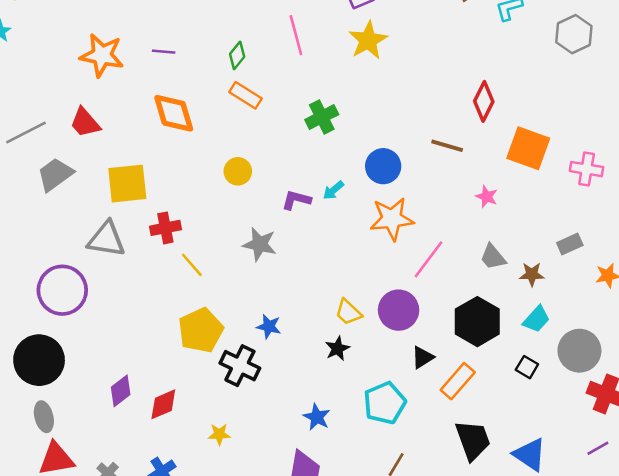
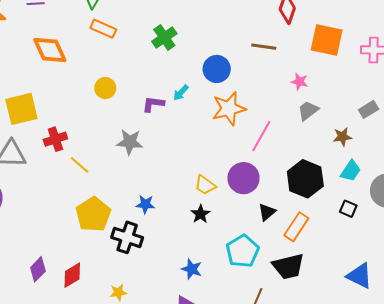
gray trapezoid: (493, 257) -> (308, 111), moved, turned 100
black trapezoid: (473, 440) -> (288, 266), moved, turned 104

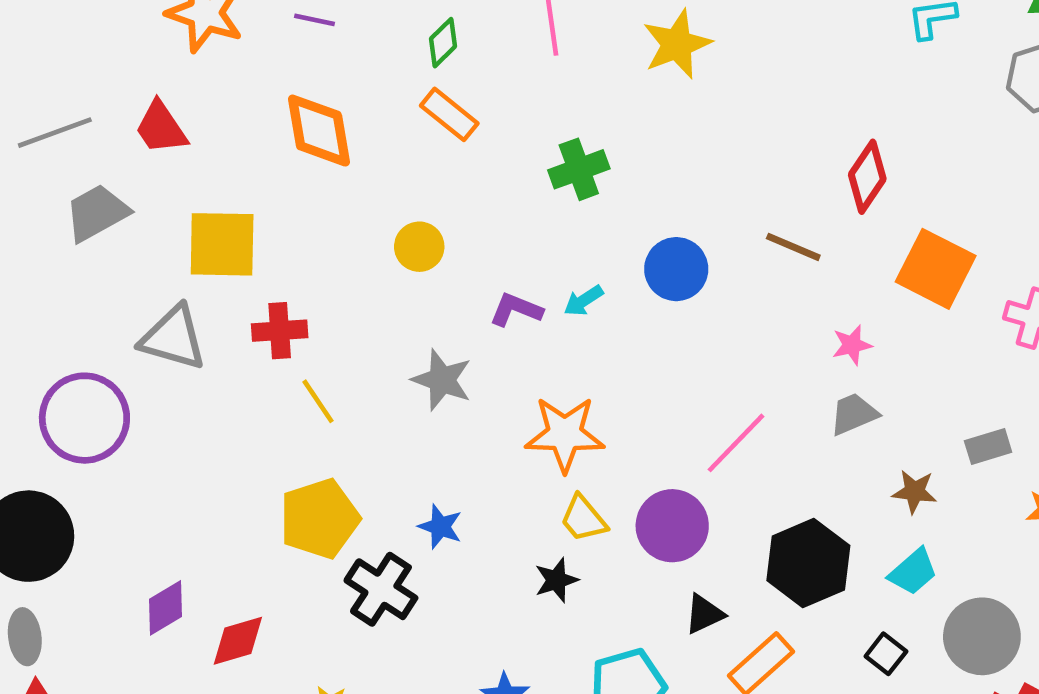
pink star: (300, 82) -> (852, 345), turned 30
orange star: (229, 109) -> (565, 434), moved

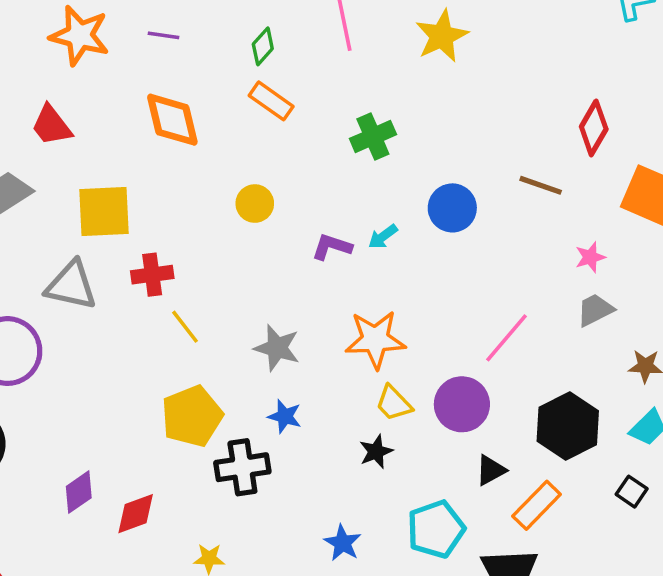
gray star: (442, 380) -> (277, 348), moved
black cross: (381, 589) -> (242, 467), turned -38

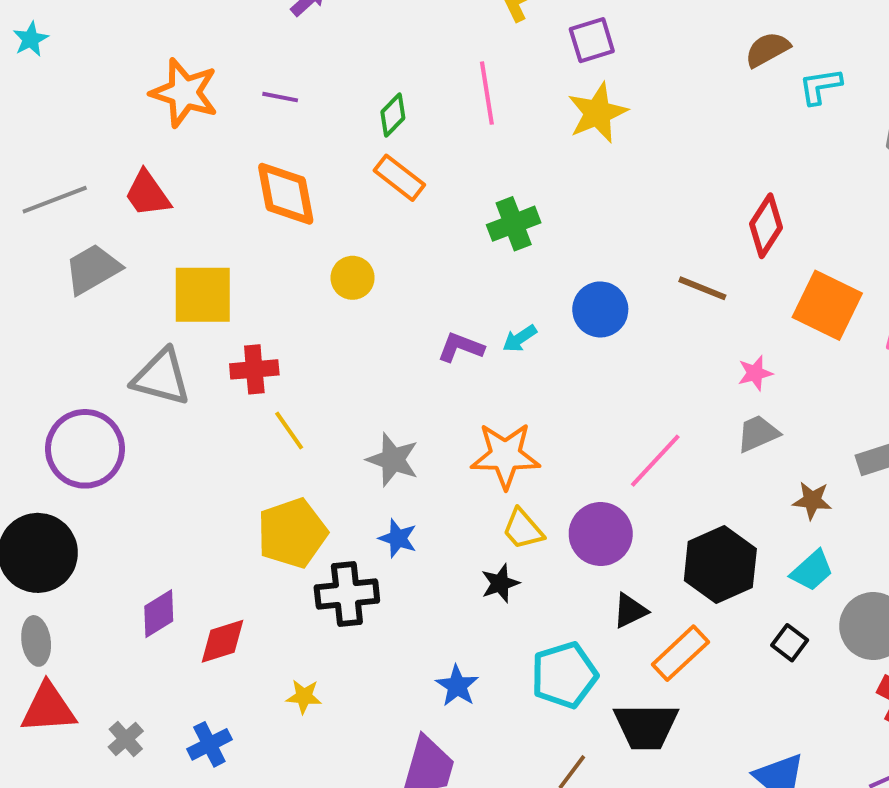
yellow circle: (255, 204) -> (353, 278), moved

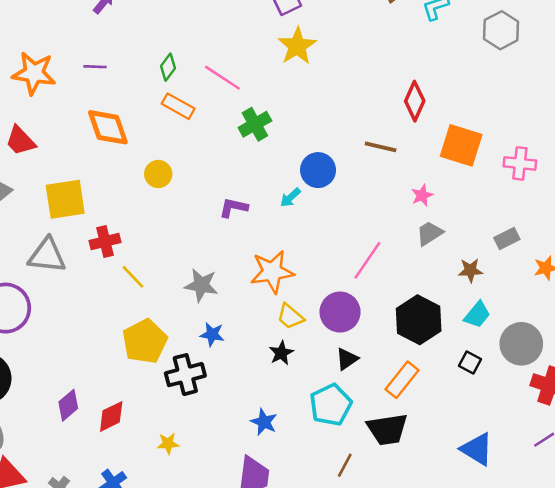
pink line: (487, 93) -> (222, 78), moved, turned -39
cyan arrow: (520, 338) -> (290, 197), moved
black triangle: (630, 611) -> (347, 359), moved

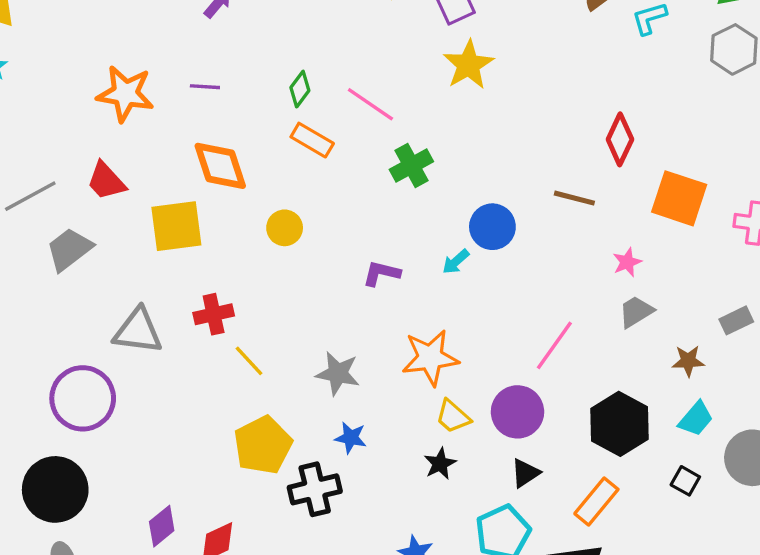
yellow square: (65, 199) -> (176, 226), moved

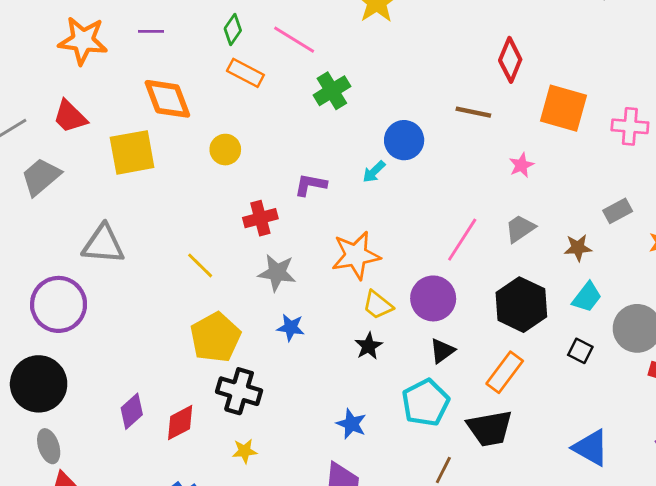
gray trapezoid: (636, 312) -> (520, 229), moved
red cross: (214, 314) -> (260, 218), moved
black cross: (315, 489) -> (239, 391), moved, turned 33

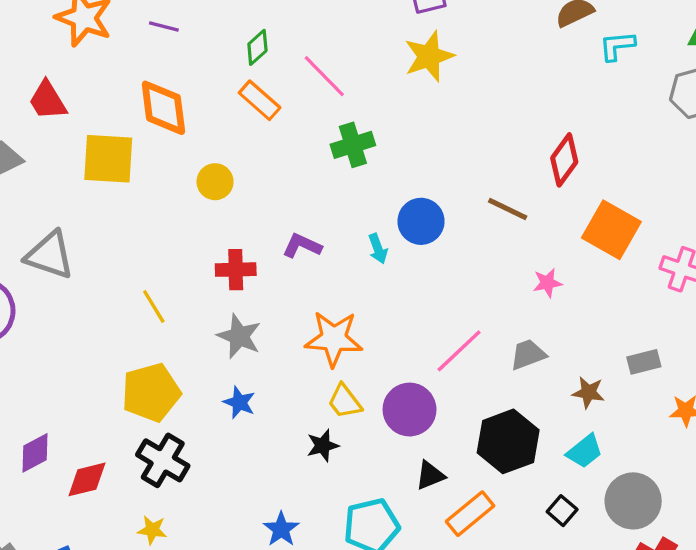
cyan arrow: (374, 172) -> (378, 249), turned -80
black triangle: (442, 351) -> (430, 475), moved

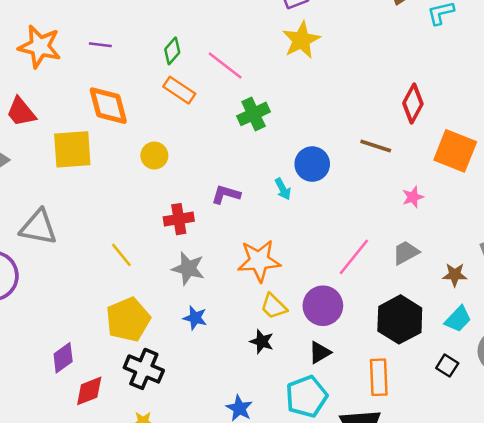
black star: (323, 446) -> (262, 342), turned -30
purple diamond: (35, 453) -> (63, 358), moved
black triangle: (430, 475) -> (320, 352), moved
orange rectangle: (470, 514) -> (379, 377), turned -45

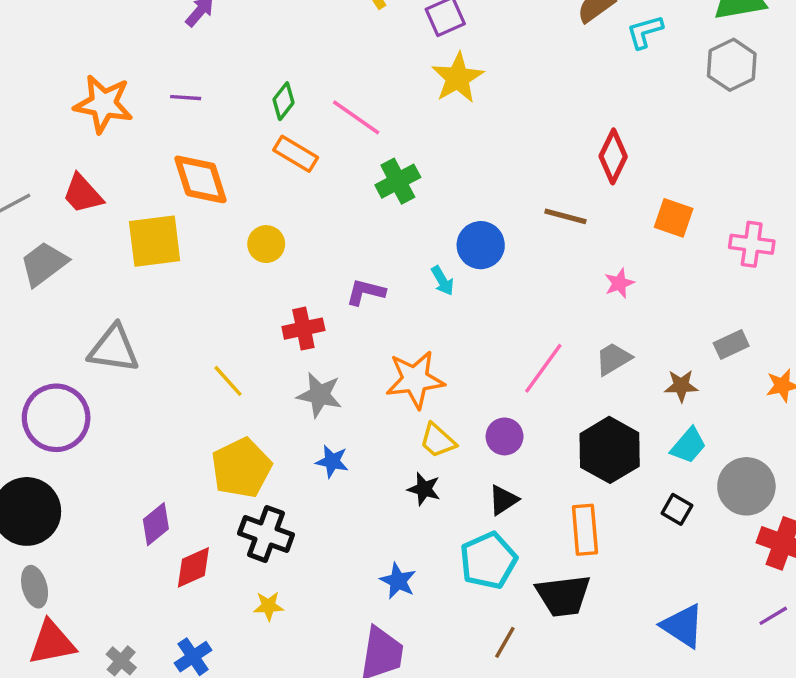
orange square: (455, 151) -> (674, 218), size x0.7
purple circle: (323, 306) -> (505, 436), size x0.7

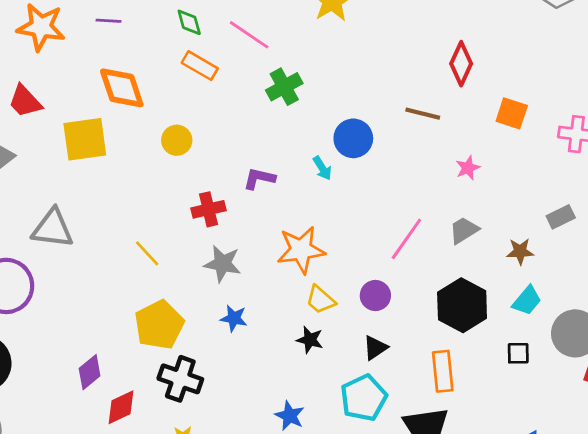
green diamond: (283, 101) -> (189, 22), turned -52
black square: (677, 509) -> (518, 353), turned -30

